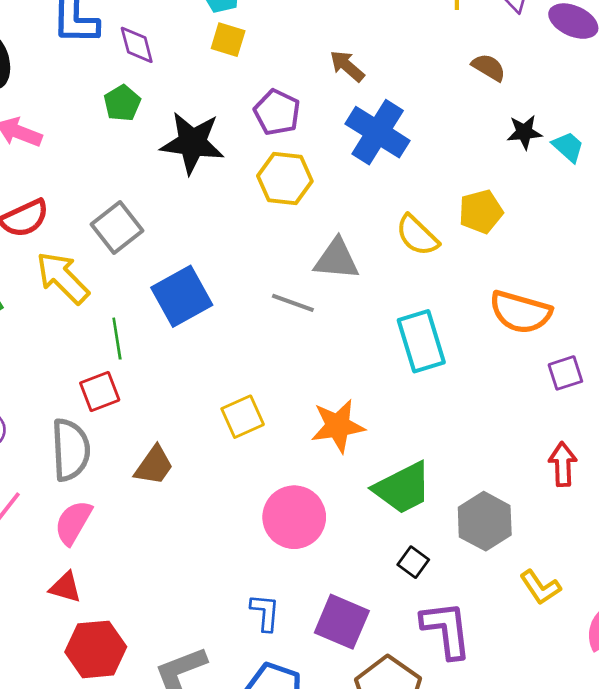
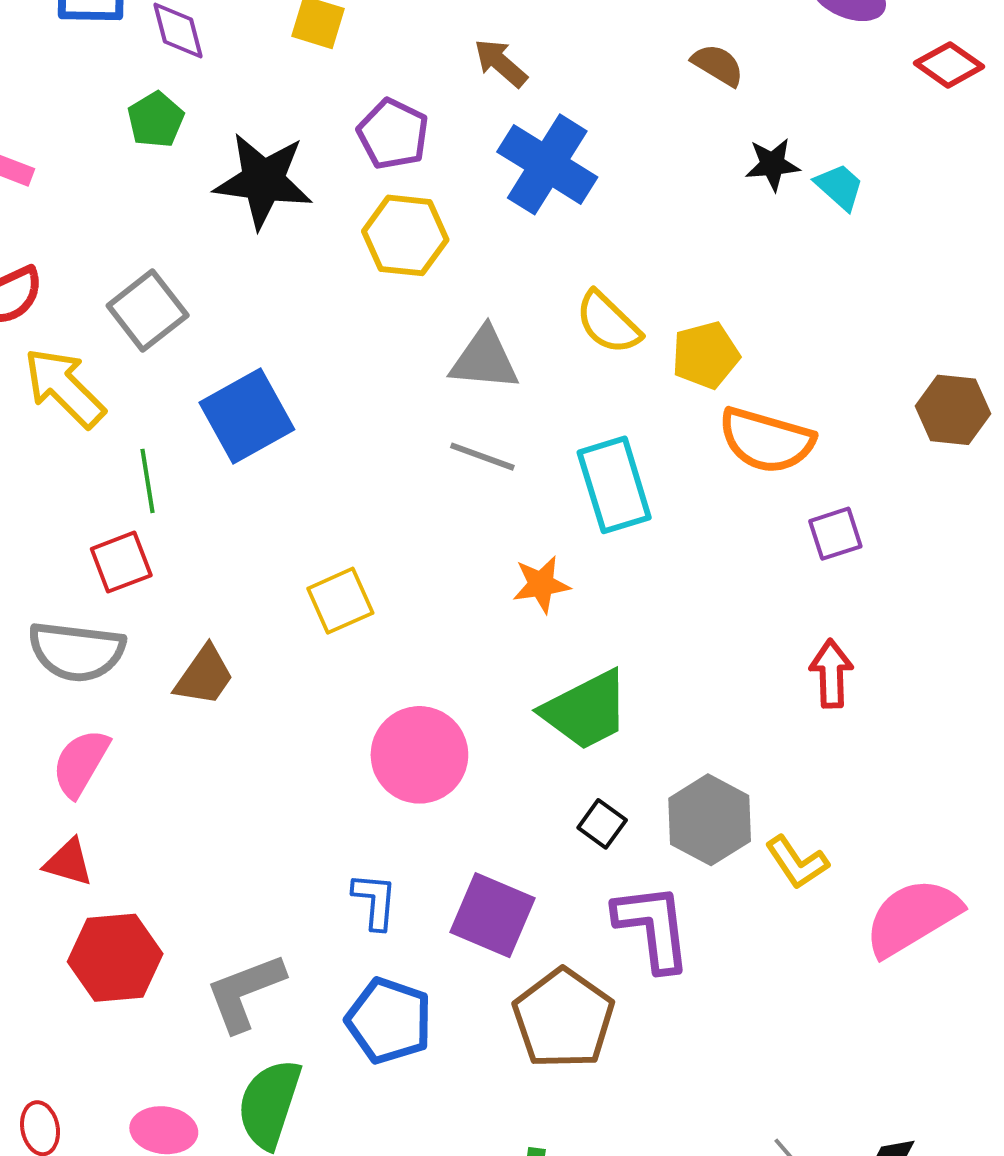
yellow pentagon: (481, 212) -> (706, 355), moved
gray line: (293, 303) -> (482, 457), moved
orange star: (338, 426) -> (541, 584), moved, size x0.7
gray semicircle: (71, 450) -> (77, 651), turned 100
gray hexagon: (485, 521) -> (710, 820), moved

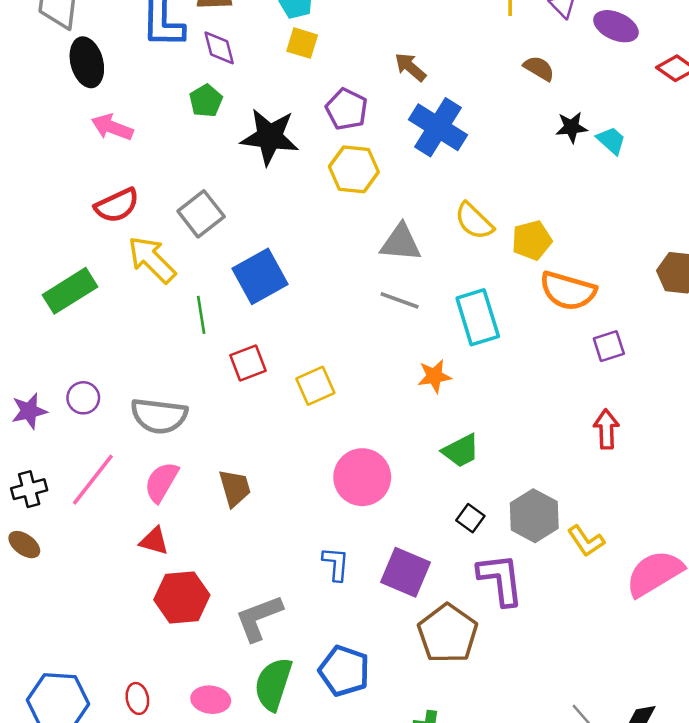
red square: (121, 562) -> (248, 363), moved
brown trapezoid: (204, 676) -> (235, 488), moved, turned -51
green trapezoid: (586, 710) -> (461, 451), size x0.7
blue pentagon: (389, 1021) -> (344, 671), moved

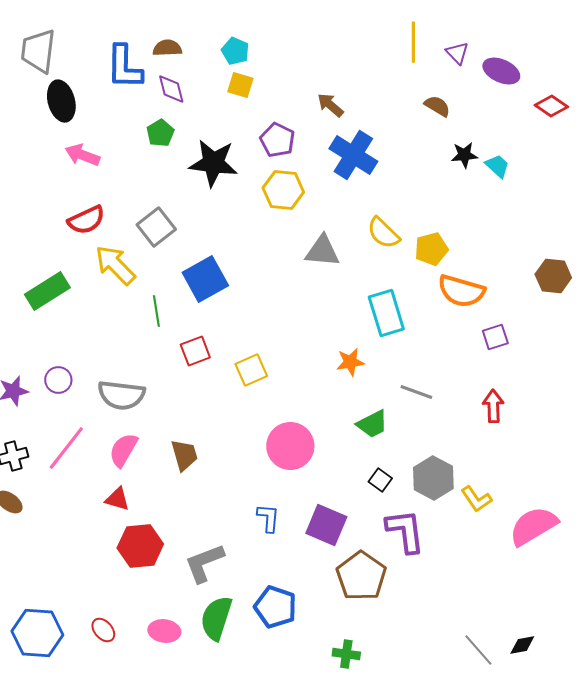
gray line: (400, 300) -> (416, 392), moved
red ellipse: (137, 698) -> (103, 630), turned -30

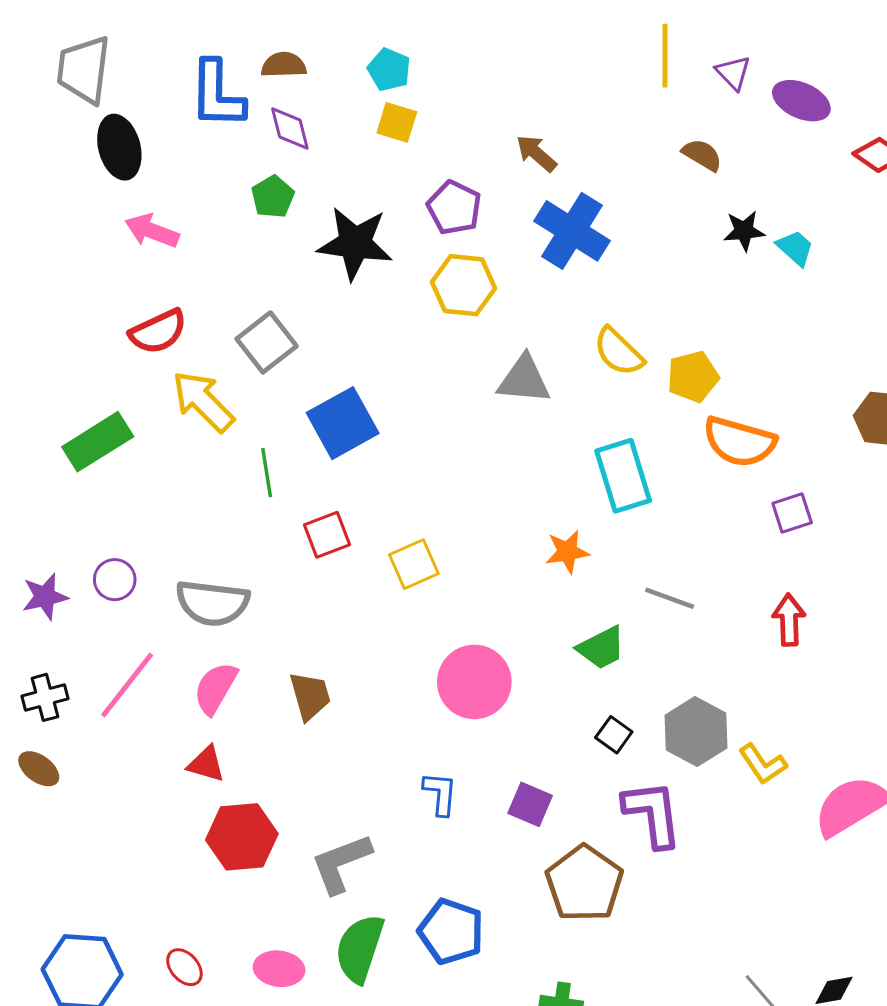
purple square: (326, 525) -> (530, 804), size x0.7

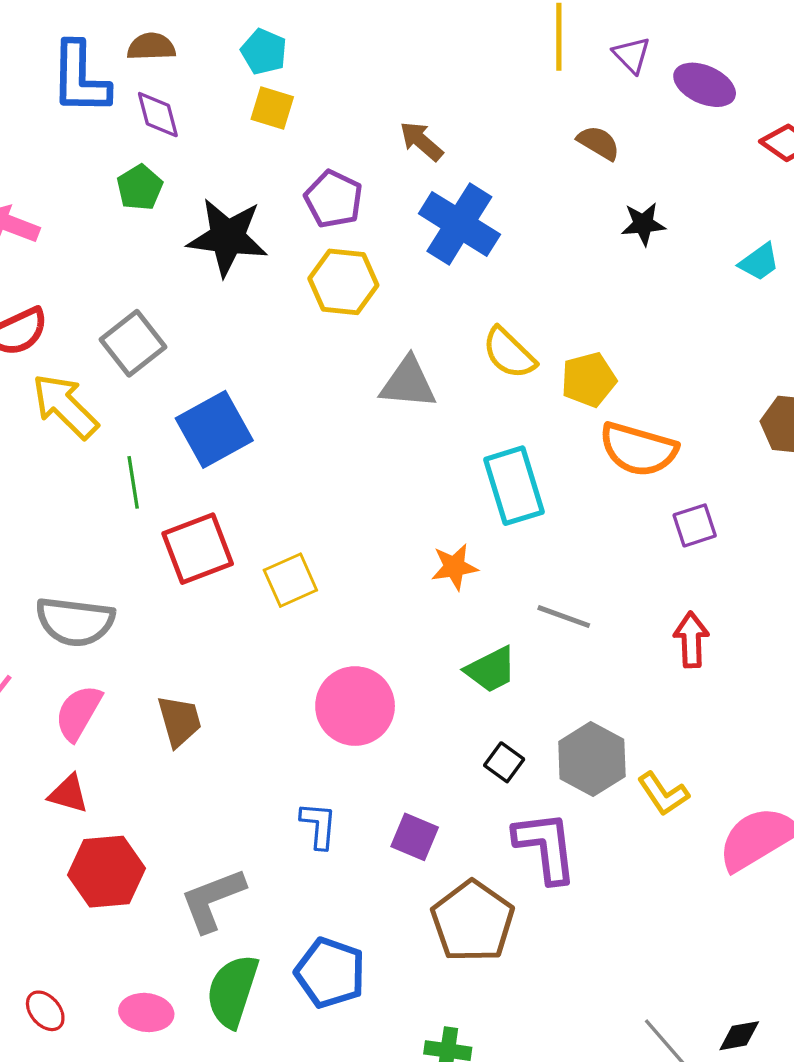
cyan trapezoid: (795, 248) -> (759, 262), moved, turned 102
red square: (327, 535) -> (198, 549), size x1.4

